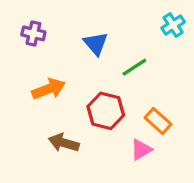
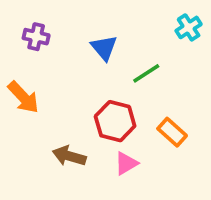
orange arrow: (49, 89) -> (23, 97), moved, turned 68
pink triangle: (141, 150) -> (126, 163), moved

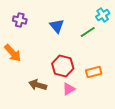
green line: (146, 73) -> (88, 32), moved
orange rectangle: (172, 132) -> (94, 72), turned -56

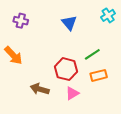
blue triangle: (57, 26) -> (69, 23), moved
green line: (88, 32) -> (92, 54), moved

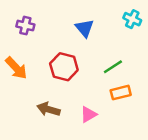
cyan cross: (108, 15) -> (132, 19), turned -32
red hexagon: (66, 69) -> (64, 67), moved

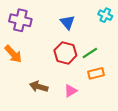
purple cross: (25, 26) -> (20, 20), size x1.5
red hexagon: (64, 67) -> (65, 53), moved

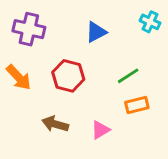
blue triangle: (67, 22) -> (96, 32), turned 42
red hexagon: (65, 53) -> (68, 76), moved

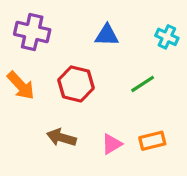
cyan cross: (150, 22) -> (167, 37), moved
blue triangle: (96, 32) -> (107, 35), turned 30
orange rectangle: (137, 105) -> (152, 141), moved

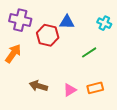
red hexagon: (76, 84) -> (48, 35), moved
orange arrow: (21, 86) -> (13, 53), turned -102

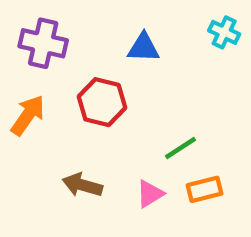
cyan cross: (104, 23) -> (224, 32), moved
red hexagon: (48, 35) -> (102, 102), moved
green line: (89, 52) -> (181, 148), moved

